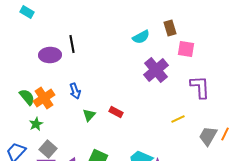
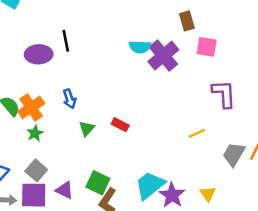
cyan semicircle: (141, 37) -> (140, 47), moved, turned 30
purple cross: (156, 70) -> (163, 56), moved
green star: (36, 124) -> (35, 133), moved

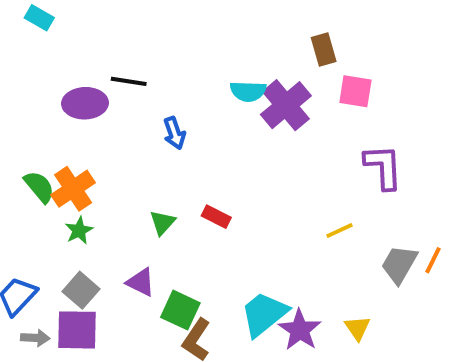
black line: (66, 41) -> (129, 81), turned -70
blue arrow: (69, 99) -> (174, 133), moved
purple triangle: (65, 190) -> (141, 282), moved

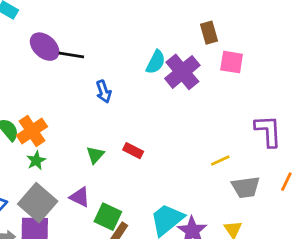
cyan semicircle: (248, 91) -> (156, 62), turned -65
purple ellipse: (85, 103) -> (45, 47), moved, turned 44
purple L-shape: (383, 167) -> (268, 131), moved
gray trapezoid: (399, 264) -> (246, 187), moved, turned -128
gray square: (81, 290) -> (38, 203), size x1.5

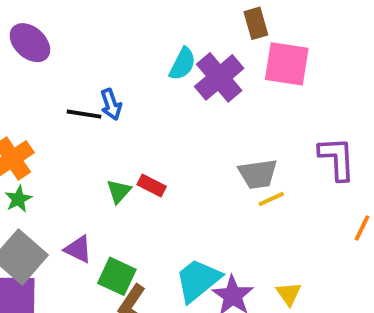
black line: (71, 55) -> (84, 114), moved
pink square: (232, 62) -> (287, 64), size x1.4
green triangle: (95, 155) -> (119, 191), moved
gray trapezoid: (246, 187) -> (258, 174), moved

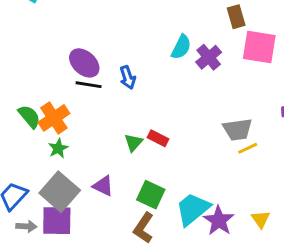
purple ellipse: (30, 43) -> (84, 63), moved
purple cross: (219, 77) -> (209, 57), size x0.7
black line: (84, 114) -> (89, 85), moved
green square: (117, 276) -> (151, 195), moved

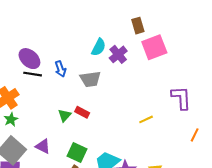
pink square: (259, 47) -> (154, 47), turned -30
gray trapezoid: (238, 129) -> (90, 79), moved

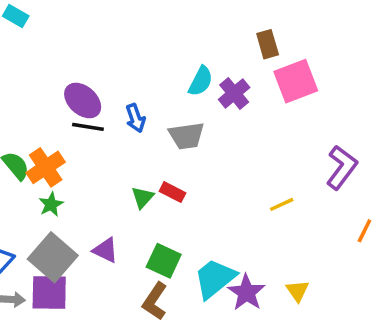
purple L-shape: (181, 98) -> (342, 167), turned 40

